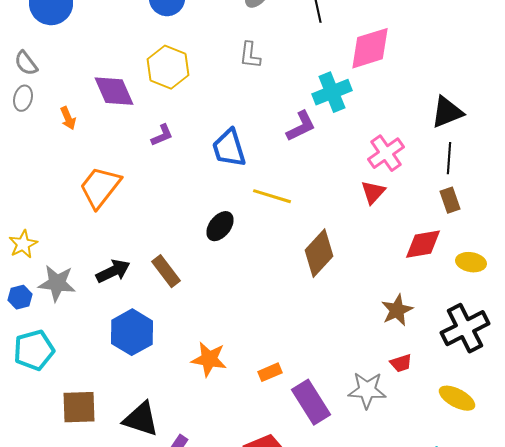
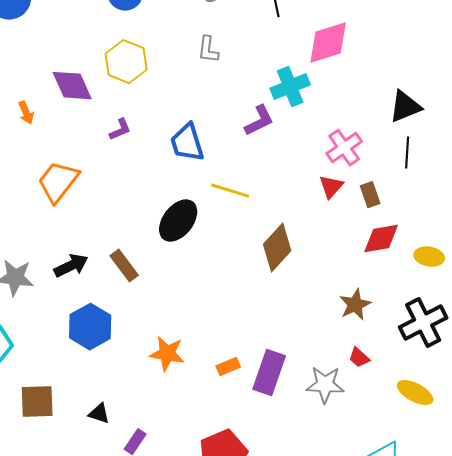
brown rectangle: (450, 200) -> (370, 195), moved
black ellipse: (220, 226) -> (178, 221), size x1.4
red trapezoid: (401, 363) -> (359, 358), turned 60
purple rectangle: (311, 402) -> (269, 373), moved, turned 51
black triangle: (141, 419) -> (99, 414), size x0.6

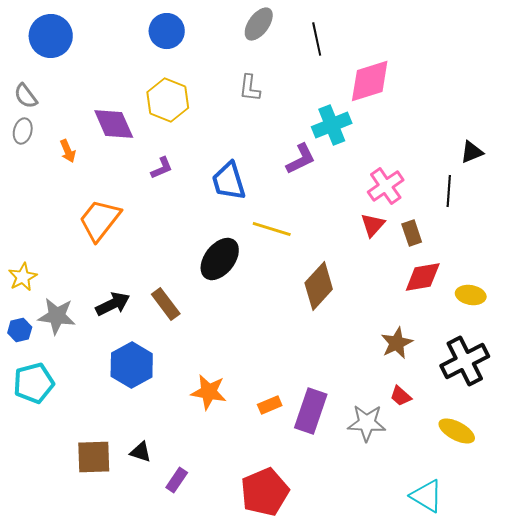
black triangle: (405, 107) -> (472, 152), moved, size x0.7
brown square: (37, 402) -> (94, 457), moved

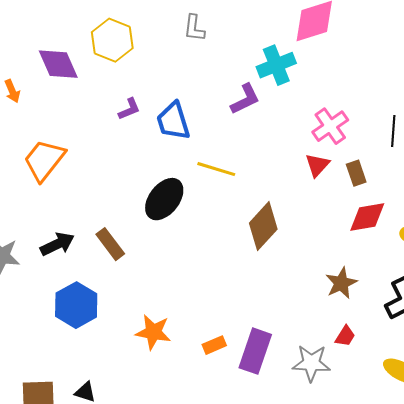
purple L-shape: (162, 168) -> (129, 109), moved
red trapezoid: (401, 396) -> (345, 336), turned -100

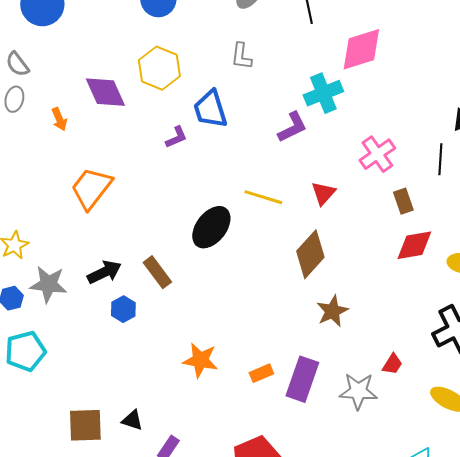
blue trapezoid: (173, 121) -> (210, 109), moved
red triangle: (317, 165) -> (323, 193), moved
brown star: (341, 283) -> (332, 311), moved
blue hexagon: (76, 305) -> (123, 309), moved, size x0.6

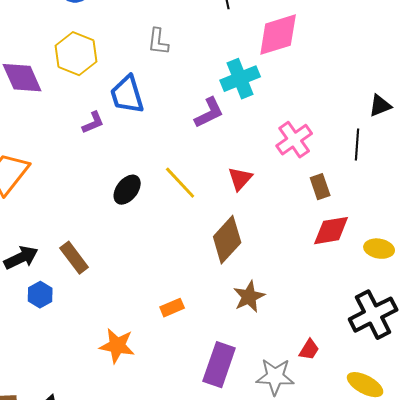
yellow line: (263, 197) -> (180, 183), turned 30
black ellipse: (211, 227) -> (127, 190), moved, size x0.7
orange rectangle: (261, 373) -> (172, 308), moved

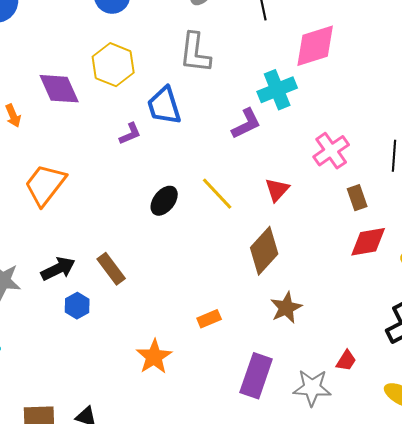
gray L-shape: (158, 42) -> (195, 53), size x1.5
orange star: (117, 346) -> (154, 357), turned 30

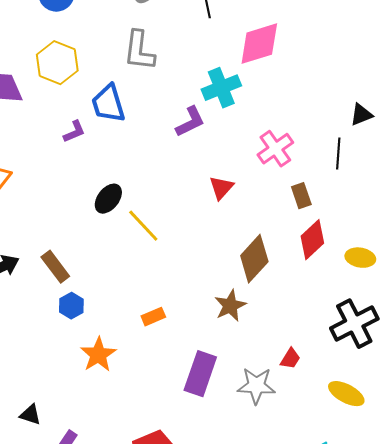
yellow line: (217, 194) -> (143, 226), moved
red diamond: (368, 242) -> (312, 240), turned -33
brown diamond: (264, 251) -> (254, 259), moved
blue hexagon: (77, 306) -> (71, 306), moved

